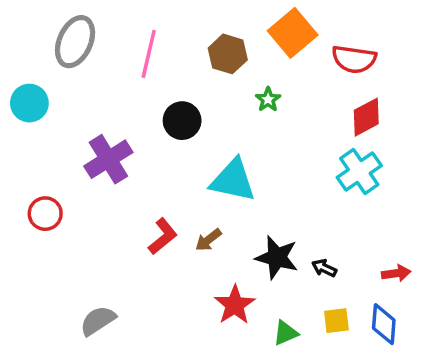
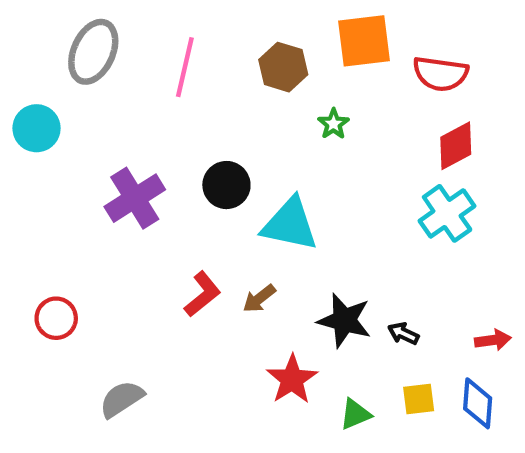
orange square: (293, 33) -> (364, 41), turned 33
black circle: (182, 121) -> (226, 185), moved
red circle: (45, 214) -> (56, 318), moved

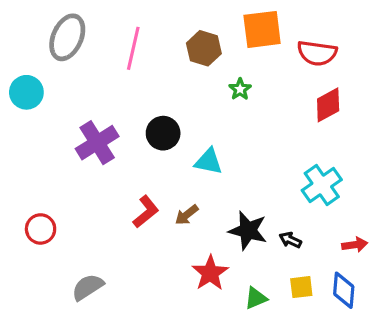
cyan cross: (447, 213) -> (322, 185), moved
cyan triangle: (290, 224) -> (209, 161), size x0.7

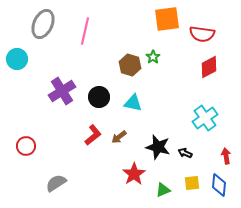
brown hexagon: (204, 48) -> (130, 65), moved
black circle: (163, 133) -> (99, 97), moved
red arrow: (355, 245) -> (226, 156), turned -91

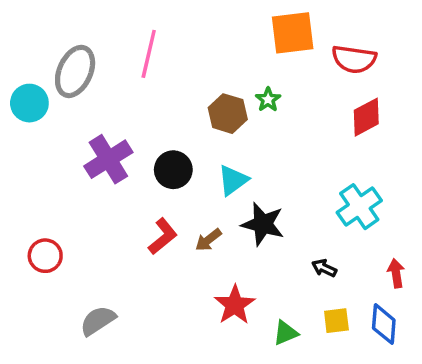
gray ellipse: (43, 24) -> (75, 71), moved
cyan triangle: (133, 103) -> (233, 180), turned -48
black star: (158, 147) -> (263, 224), moved

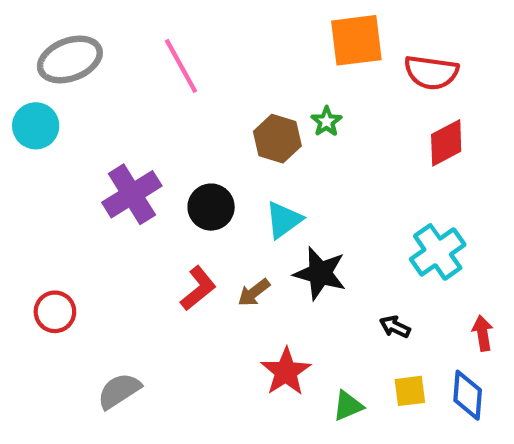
pink line: (149, 54) -> (181, 66), turned -42
gray ellipse: (75, 71) -> (70, 60), moved, turned 45

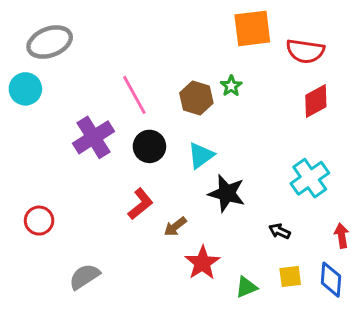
pink line: (181, 66) -> (134, 95), moved
brown arrow: (254, 293) -> (175, 227), moved

